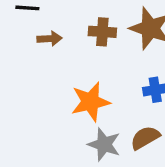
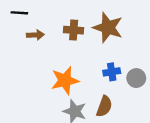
brown semicircle: (145, 138) -> (104, 106), turned 140

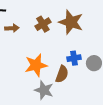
brown cross: (74, 30) -> (43, 24), turned -35
brown semicircle: (104, 106) -> (62, 74), moved

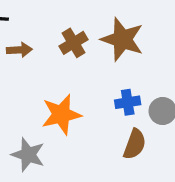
brown semicircle: (62, 74) -> (135, 144), moved
gray star: (44, 90) -> (28, 155), moved

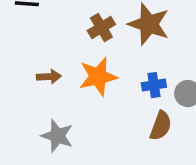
brown arrow: (19, 50) -> (49, 77), moved
orange star: (61, 114) -> (98, 77), moved

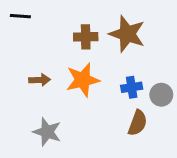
brown cross: (101, 27) -> (86, 37), turned 30

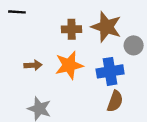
blue cross: (132, 87) -> (110, 71), size x1.5
gray circle: (161, 95) -> (134, 45), moved

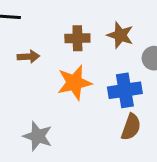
brown star: (106, 27) -> (120, 35), size x0.7
brown arrow: (33, 65) -> (29, 57), moved

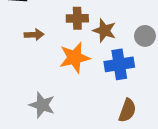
brown star: (120, 35) -> (104, 31), moved
brown semicircle: (131, 127) -> (127, 110), moved

